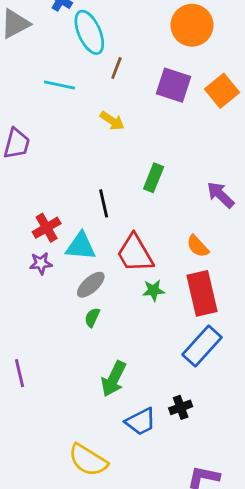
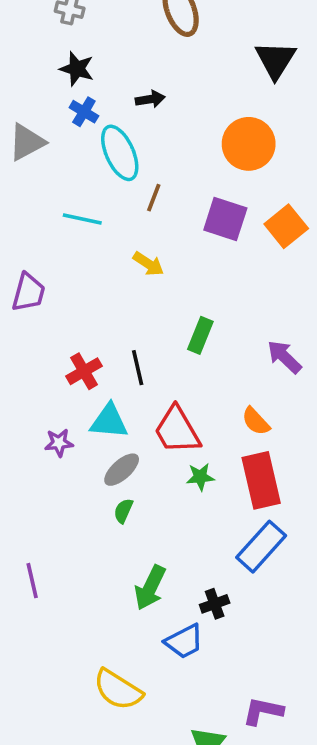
red cross: (47, 228) -> (84, 371), moved
black cross: (181, 407) -> (215, 604), moved

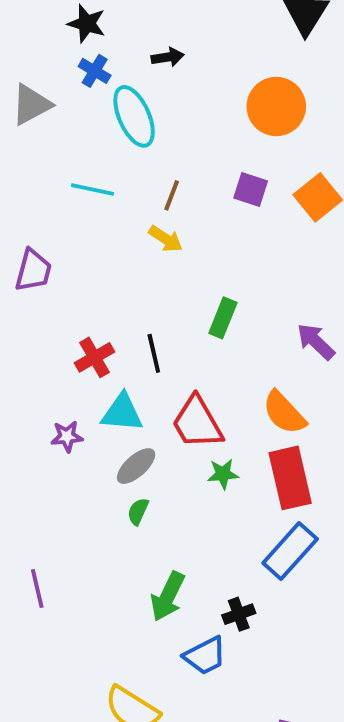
brown line: (154, 198) -> (172, 195), moved
purple square: (225, 219) -> (251, 189), size x0.7
orange semicircle: (256, 421) -> (284, 413), size x1.4

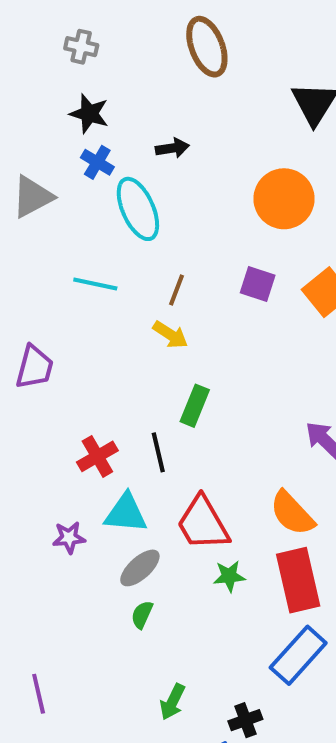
green rectangle: (223, 318) -> (195, 406), moved
green arrow: (168, 596) -> (172, 702), size x0.7

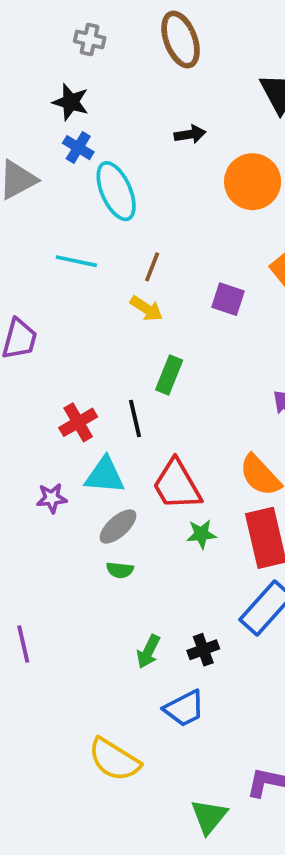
gray cross: (81, 47) -> (90, 40), moved
black arrow: (172, 148) -> (190, 134), moved
purple square: (258, 284) -> (228, 299), moved
green semicircle: (142, 615) -> (120, 570), turned -108
black cross: (245, 720) -> (203, 650), moved

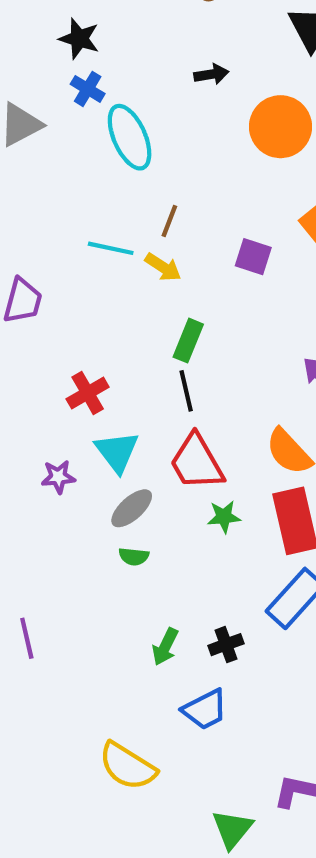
cyan line: (76, 261) -> (111, 248), moved
black line: (135, 418) -> (186, 391), moved
cyan triangle: (105, 475) -> (117, 452), turned 48

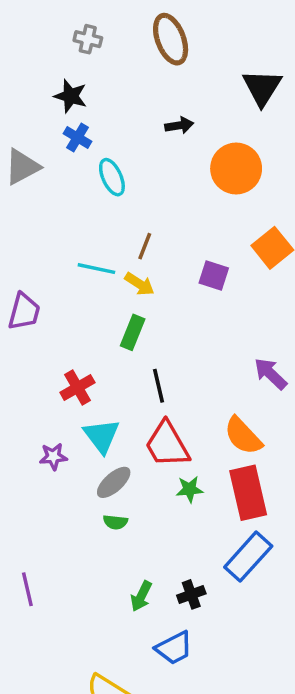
cyan ellipse: (130, 137) -> (112, 177), size x0.7
green rectangle: (188, 341) -> (133, 332), moved

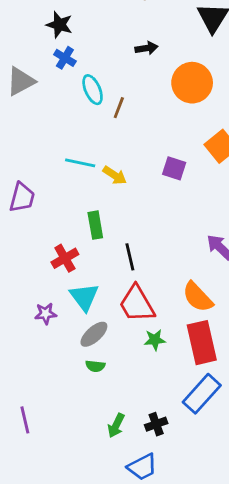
brown line: (145, 246) -> (119, 108), moved
green rectangle: (133, 332) -> (95, 225), moved, turned -32

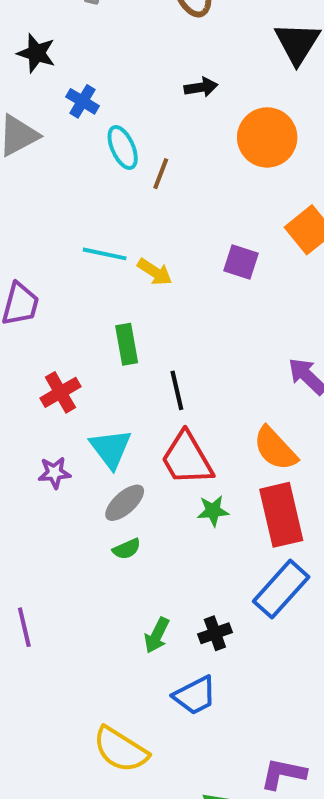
black star: (59, 25) -> (36, 53), moved
red cross: (65, 258) -> (60, 392), moved
green semicircle: (95, 366) -> (127, 549), turned -30

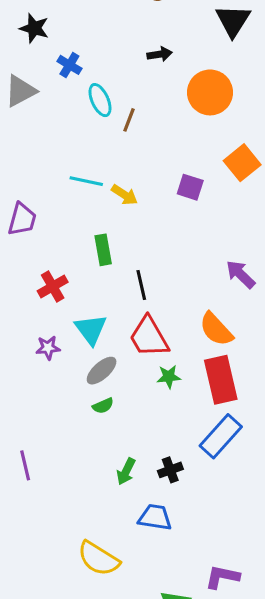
blue trapezoid: (195, 695) -> (155, 517), turned -144

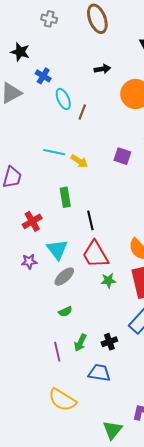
green semicircle: (103, 406) -> (65, 312), moved
purple line: (25, 465) -> (57, 352), moved

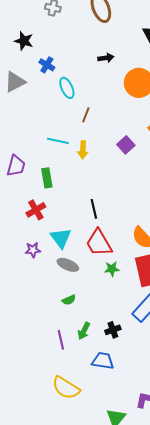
brown line: (82, 112) -> (86, 115), moved
purple square: (122, 156) -> (126, 145), turned 30
yellow arrow: (79, 161) -> (83, 150), turned 60
green rectangle: (65, 197) -> (47, 178), moved
gray ellipse: (64, 277) -> (68, 265), turned 65

